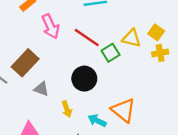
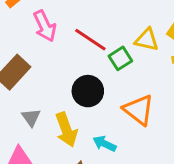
gray triangle: (41, 89) -> (31, 117), moved, turned 35
yellow arrow: (67, 109) -> (66, 130), size x1.6
orange triangle: (123, 110) -> (139, 110), moved

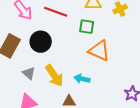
green square: (120, 58) -> (87, 27), moved, turned -35
black circle: (88, 91) -> (41, 42), moved

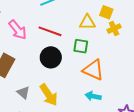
black circle: (41, 42) -> (51, 57), moved
cyan arrow: (82, 79) -> (93, 96), moved

